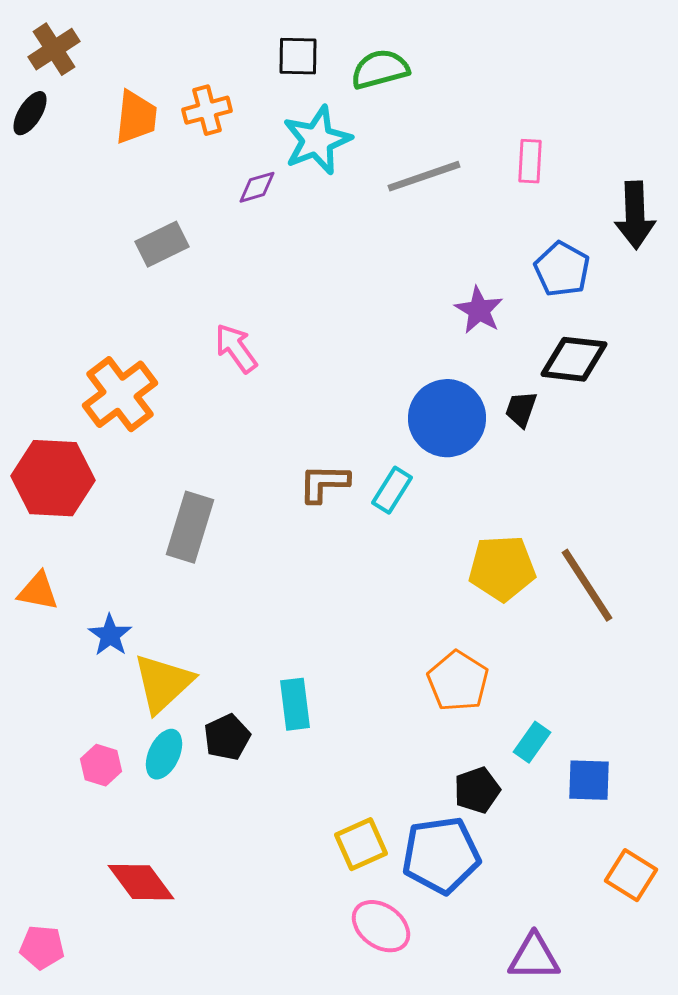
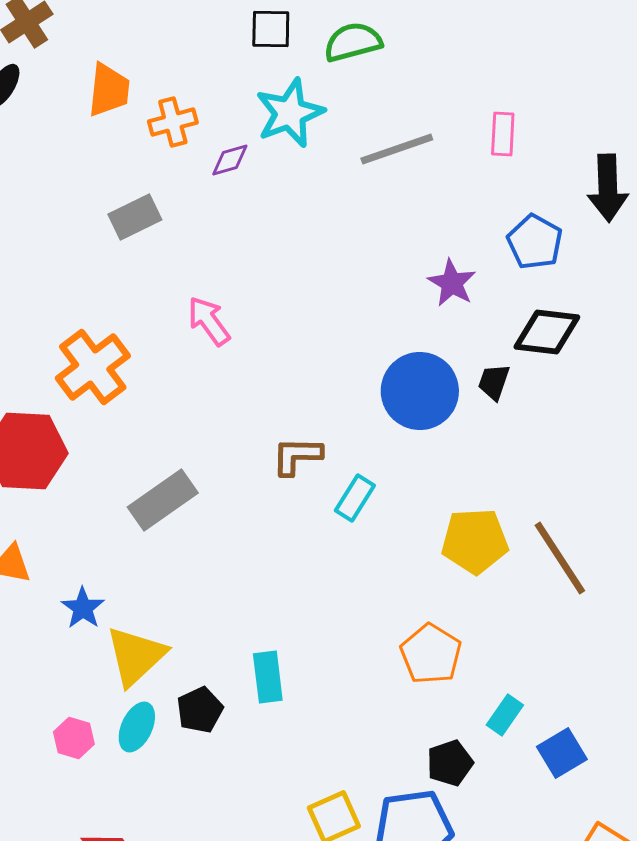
orange cross: (207, 110) -> (173, 122), moved
cyan rectangle: (392, 490) -> (355, 498), moved
gray rectangle: (190, 527) -> (163, 500), turned 38
blue square: (589, 780) -> (562, 753), turned -33

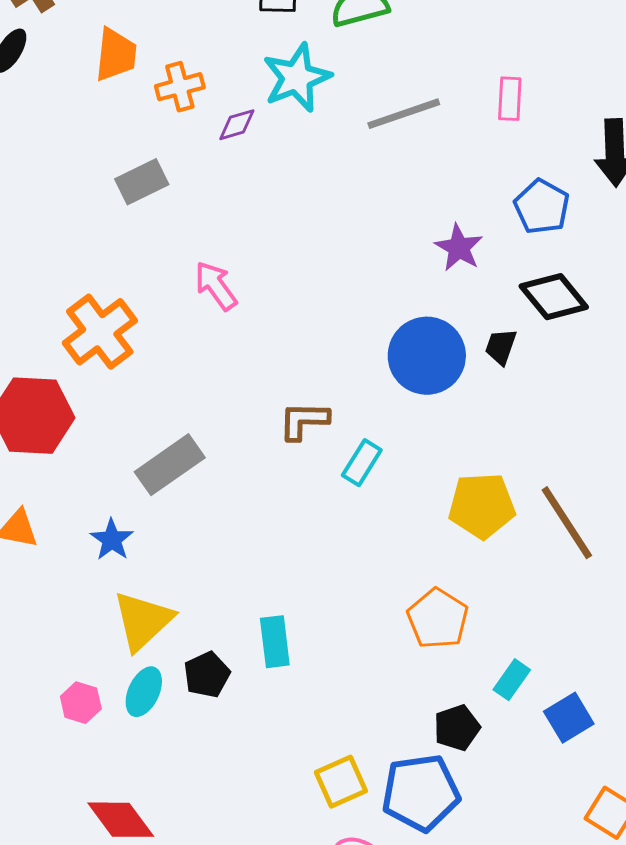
black diamond: (547, 332) -> (554, 297), turned 44
blue star: (83, 608) -> (112, 540), moved

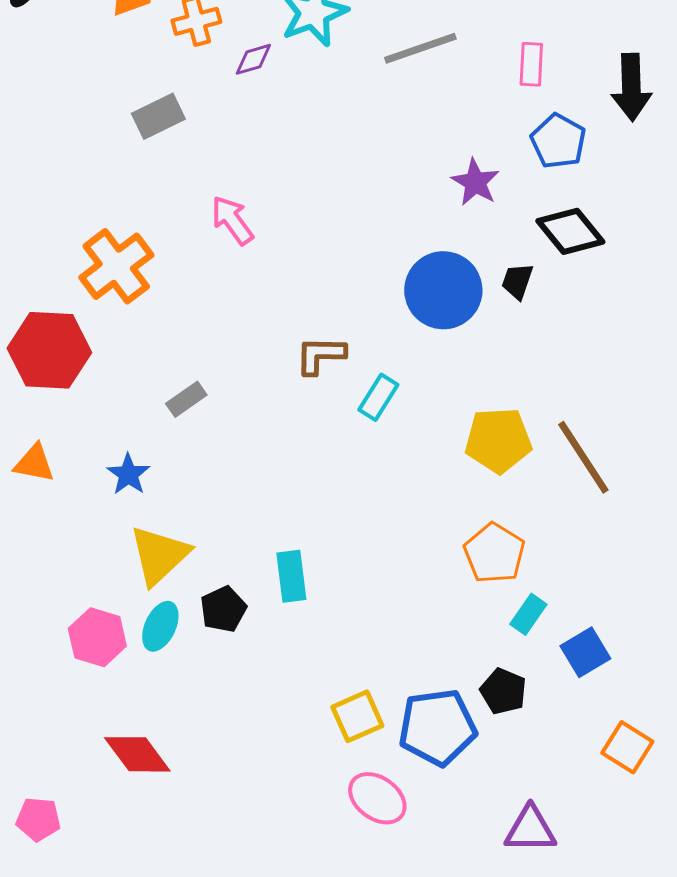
pink rectangle: (510, 99) -> (531, 64), moved
gray rectangle: (170, 465) -> (186, 399), size x0.6
orange pentagon: (438, 619) -> (494, 553), moved
pink hexagon: (81, 703) -> (97, 637), size x1.4
black pentagon: (457, 728) -> (503, 691), moved, turned -30

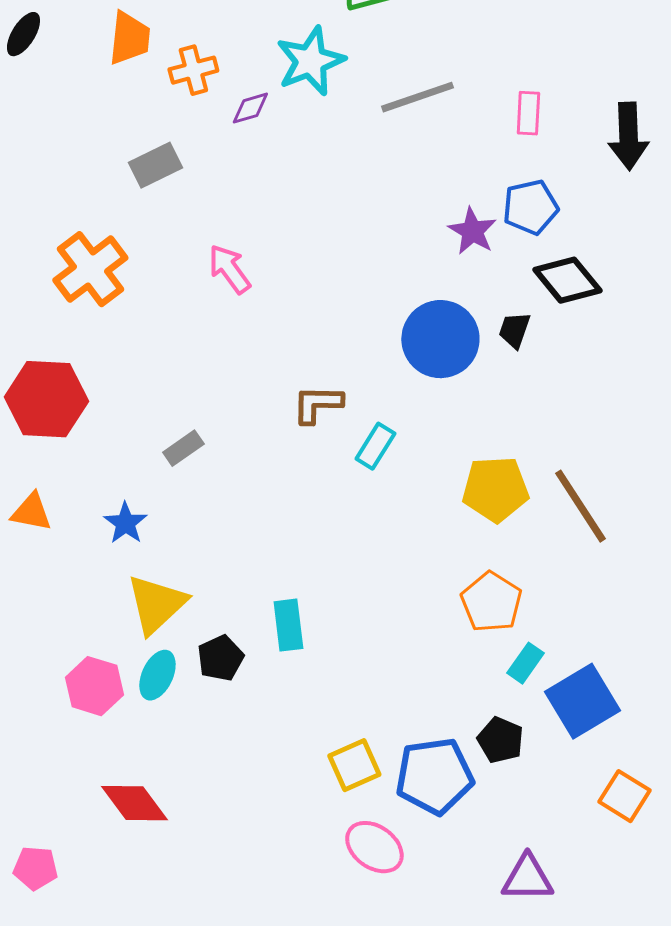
blue pentagon: (558, 141) -> (530, 207), moved, turned 30
orange cross: (116, 266) -> (90, 269), moved
blue square: (585, 652) -> (582, 701), size x1.5

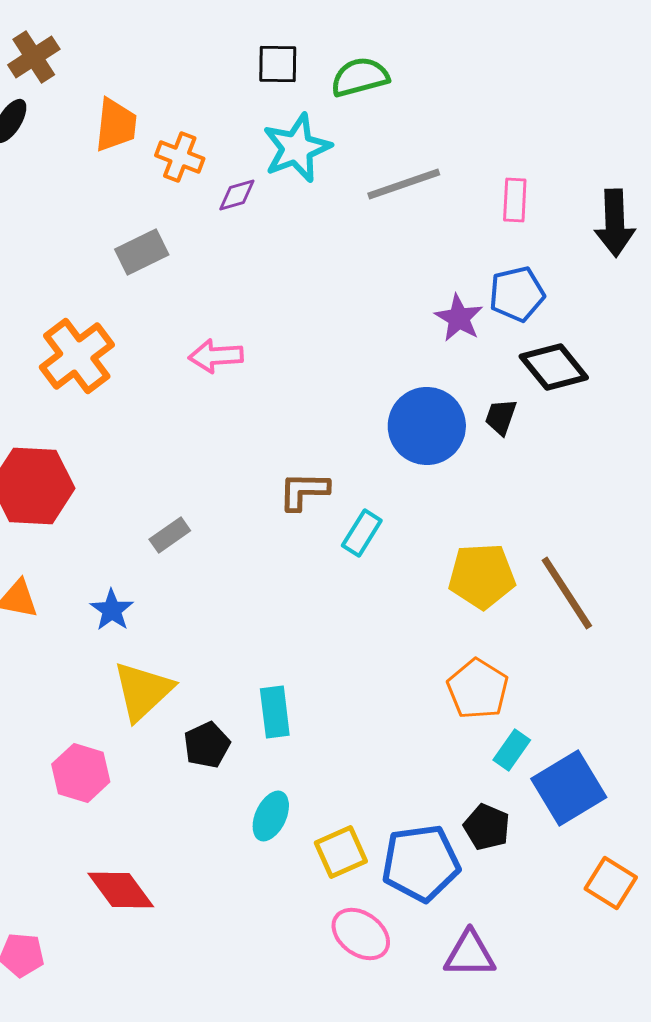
orange cross: (193, 70) -> (180, 157), turned 36
pink arrow: (229, 269) -> (216, 356), turned -58
cyan ellipse: (157, 675) -> (271, 816), moved
purple triangle: (527, 878) -> (470, 954), moved

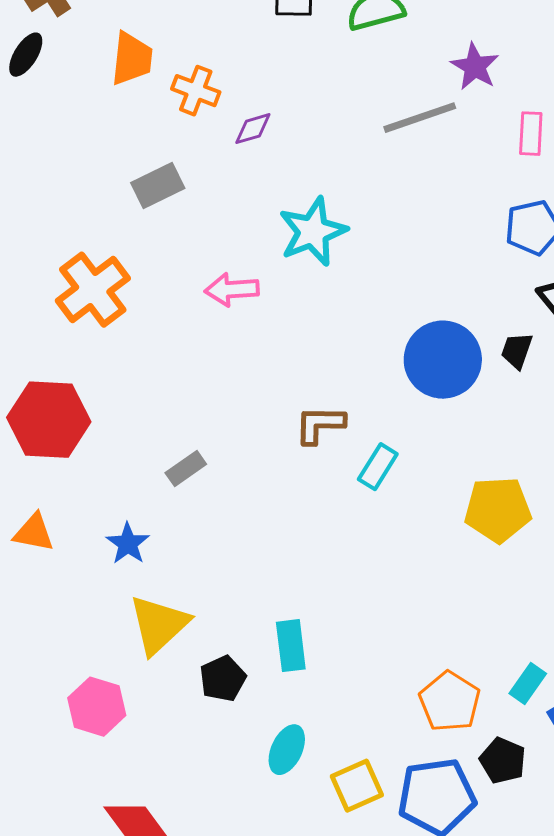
cyan star: (297, 148) -> (313, 232), moved
purple star: (459, 318) -> (475, 67), moved
orange pentagon: (478, 689) -> (450, 702), moved

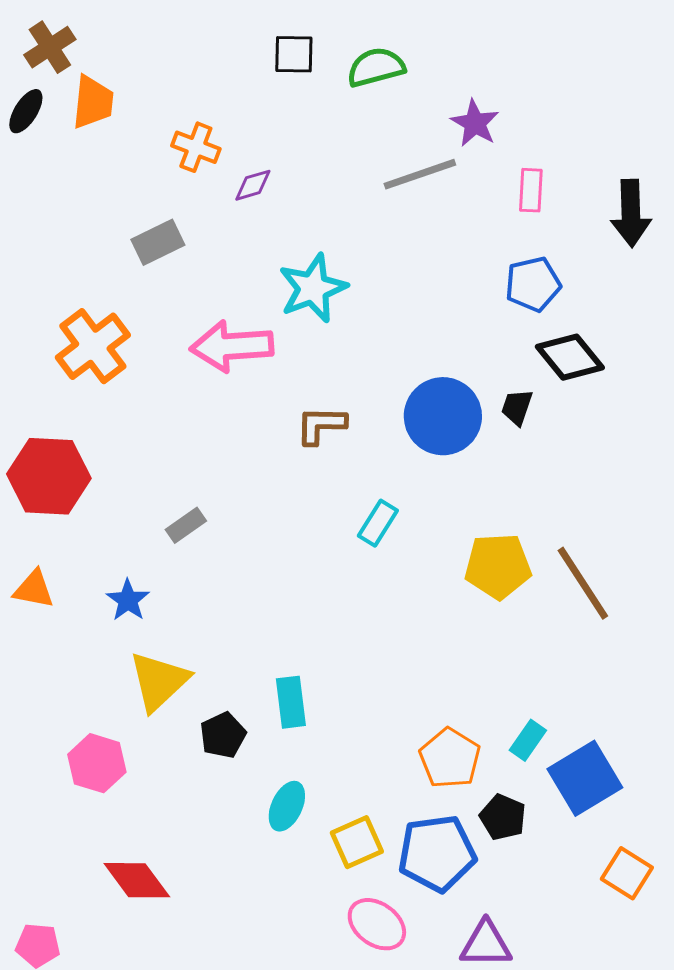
orange trapezoid: (132, 59) -> (93, 102), moved
pink arrow: (232, 290) -> (232, 346), size x1.5
brown L-shape: (320, 425) -> (321, 425), moved

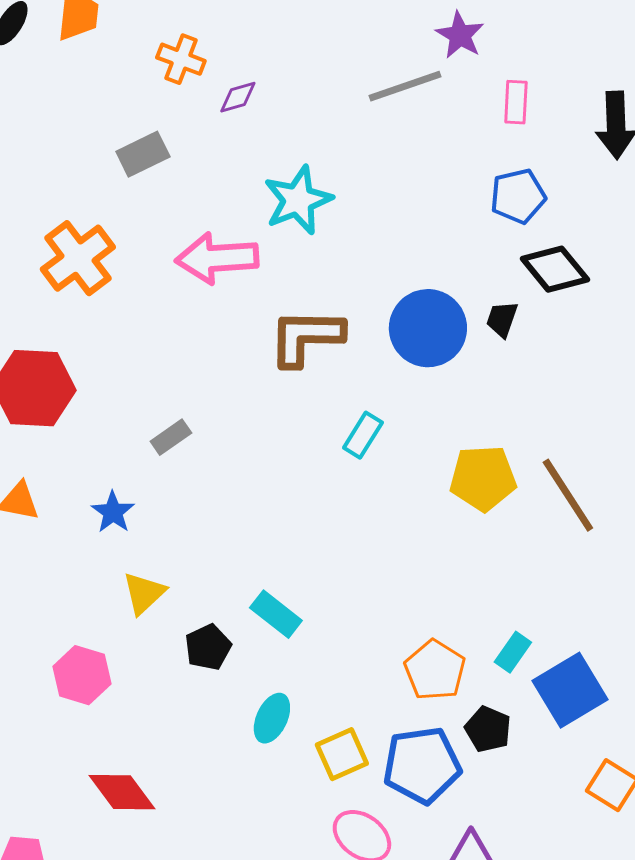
brown L-shape: (321, 425) -> (306, 337), size x1.5
yellow triangle: (159, 681) -> (144, 593), size x0.7
cyan rectangle: (291, 702) -> (276, 614), turned -45

